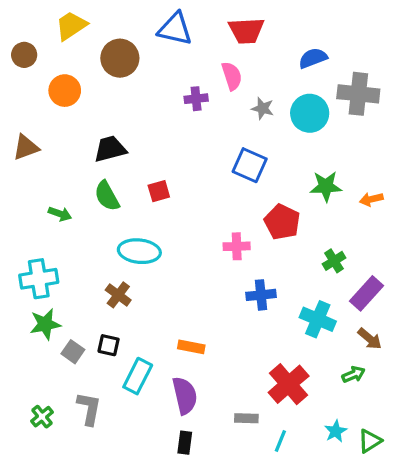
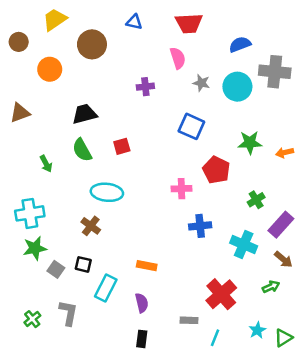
blue triangle: (175, 29) -> (134, 22), size x0.6
purple cross: (196, 99) -> (145, 87), moved
green arrow: (60, 214) -> (46, 164), turned 42
purple semicircle: (185, 396) -> (142, 303), size x0.7

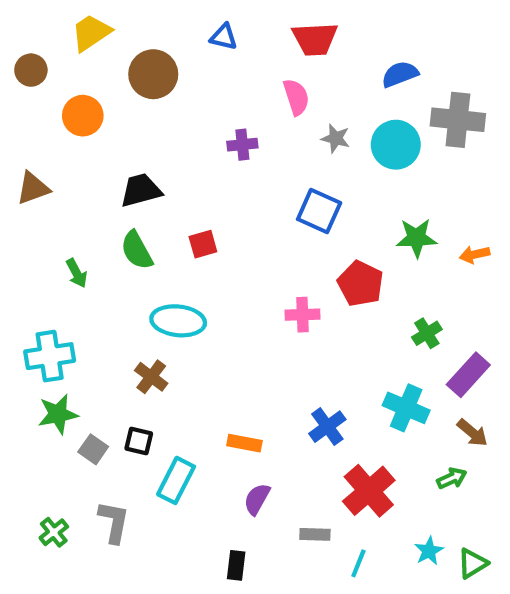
blue cross: (200, 226) -> (327, 427), moved, turned -30
purple semicircle: (142, 303) -> (257, 499), moved, turned -138

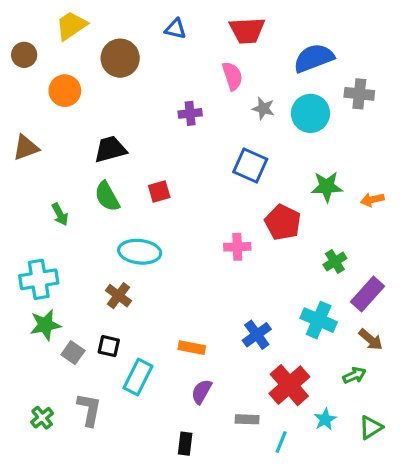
blue semicircle: (400, 74) -> (314, 58), size x1.4
gray cross: (458, 120) -> (359, 94), size x0.7
cyan star: (429, 551) -> (325, 419), moved
green triangle: (472, 563) -> (371, 427), moved

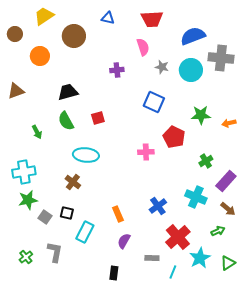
gray cross: (359, 94) -> (221, 58), size x1.4
orange rectangle: (192, 348) -> (118, 214), turned 56
cyan star: (325, 419) -> (200, 258), size x1.5

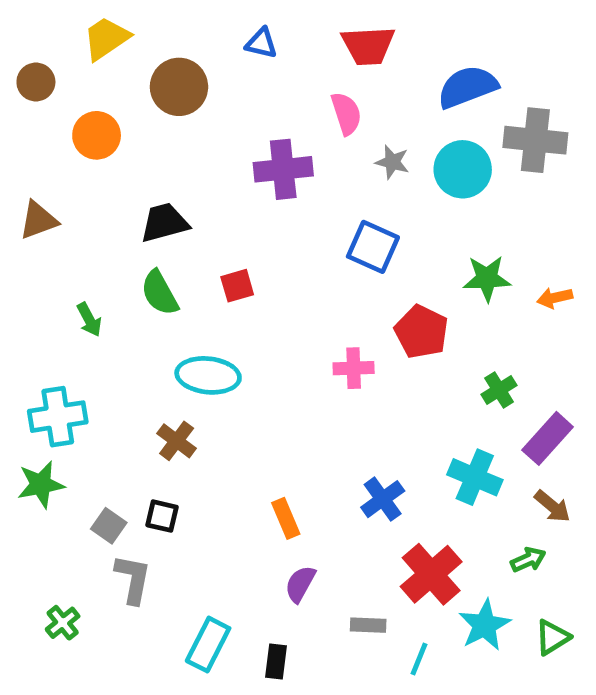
purple cross: (117, 70) -> (283, 169), size x1.6
green star: (28, 200) -> (41, 484), moved
cyan rectangle: (85, 232) -> (208, 645), moved
gray L-shape: (55, 252) -> (133, 579), moved

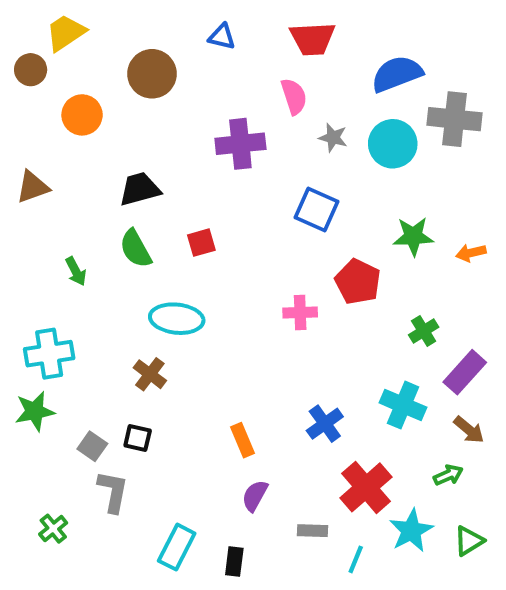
yellow trapezoid: (106, 38) -> (66, 33), moved

